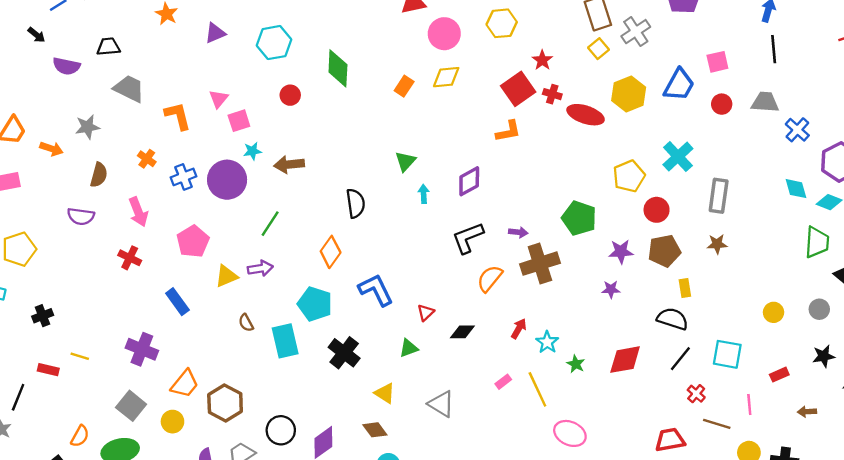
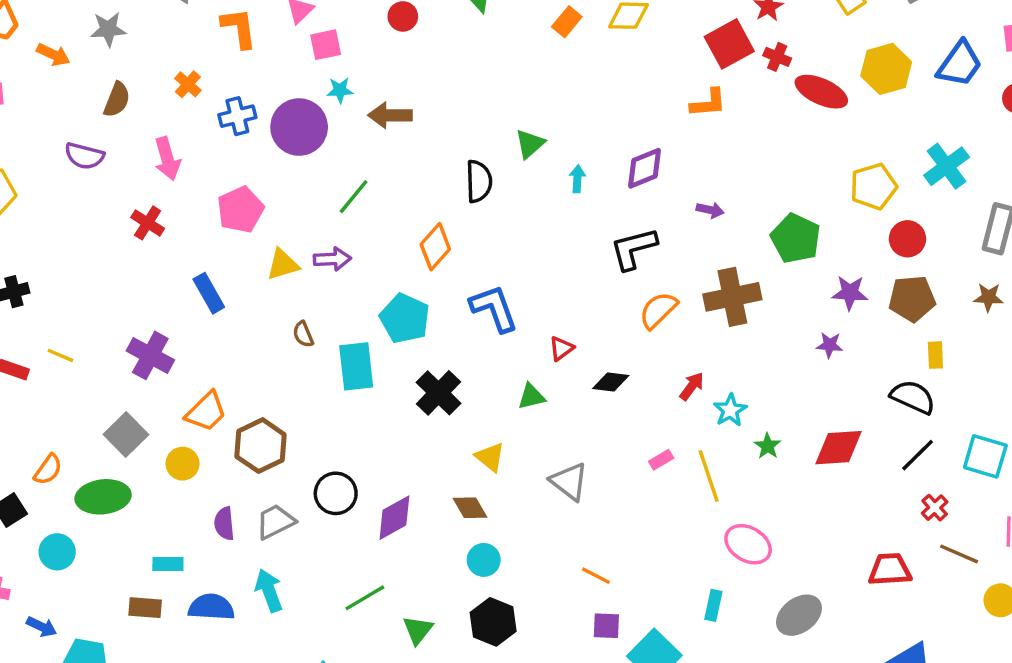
green triangle: (405, 161) -> (530, 144), moved
purple arrow: (518, 232) -> (710, 210), moved

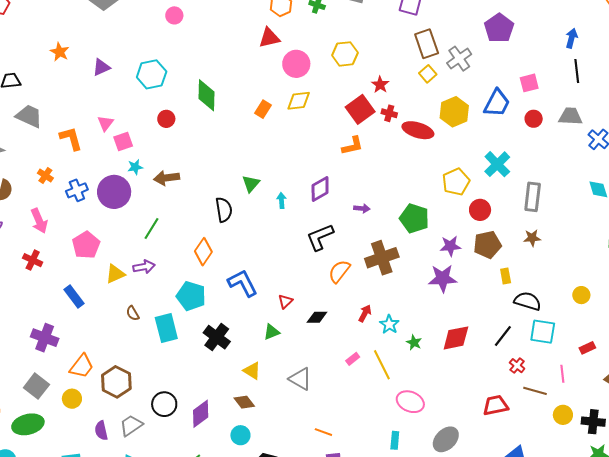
purple star: (830, 345) -> (443, 278), size x1.8
black semicircle: (913, 397) -> (528, 301), moved
cyan circle: (484, 560) -> (240, 435), moved

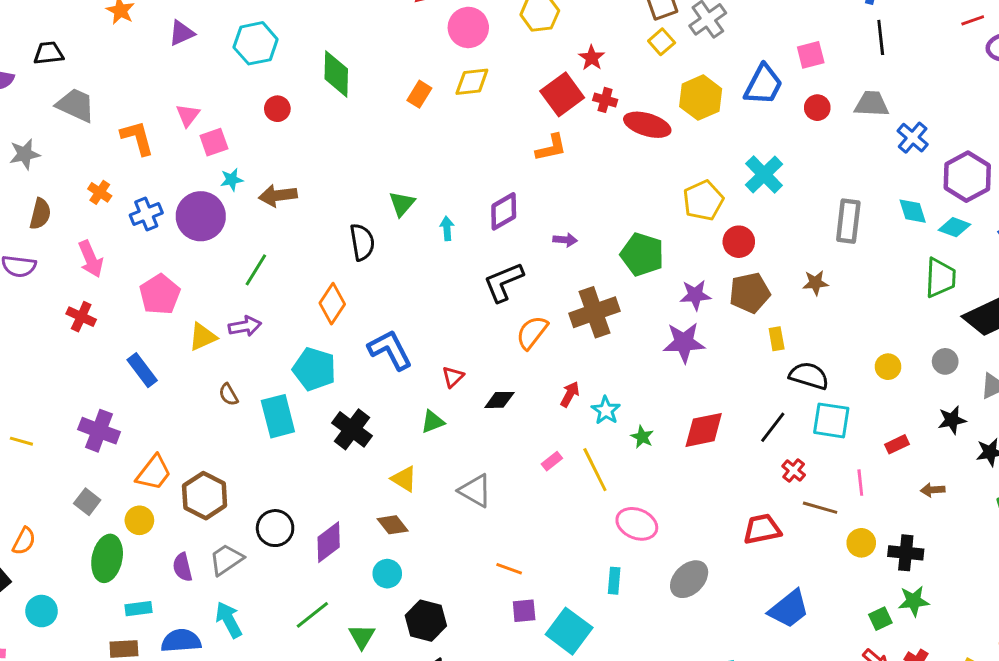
gray rectangle: (533, 197) -> (848, 221), moved
gray square: (36, 386) -> (87, 502), size x0.7
green ellipse: (28, 424) -> (107, 558), moved, turned -64

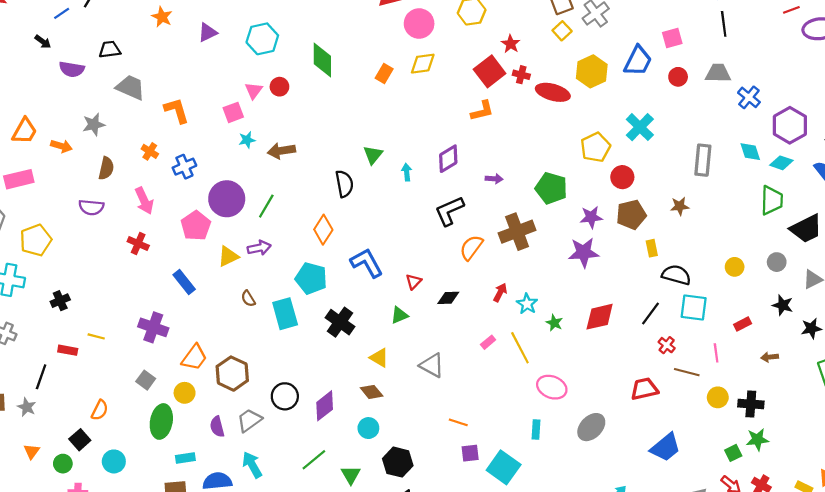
pink triangle: (188, 115) -> (254, 90), moved
purple circle: (201, 216) -> (227, 199), moved
black star: (952, 420) -> (783, 305), turned 30

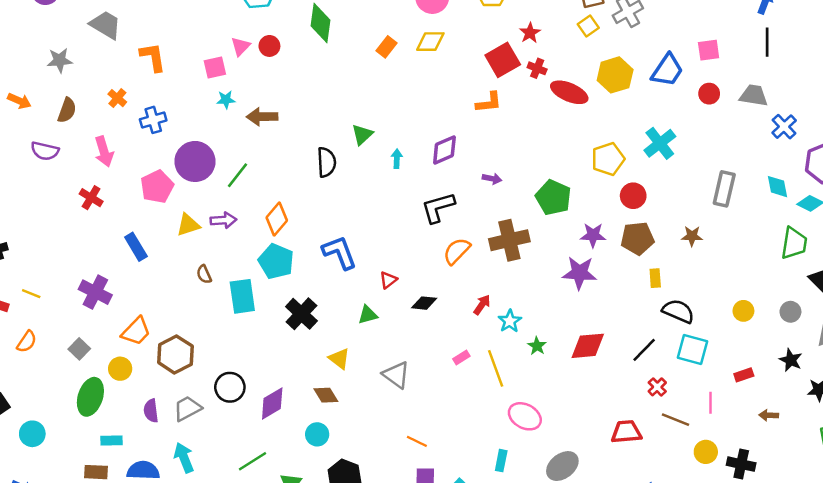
orange arrow: (61, 146) -> (19, 101), moved
orange diamond: (323, 230) -> (277, 219), moved
orange semicircle: (100, 410) -> (27, 342), moved

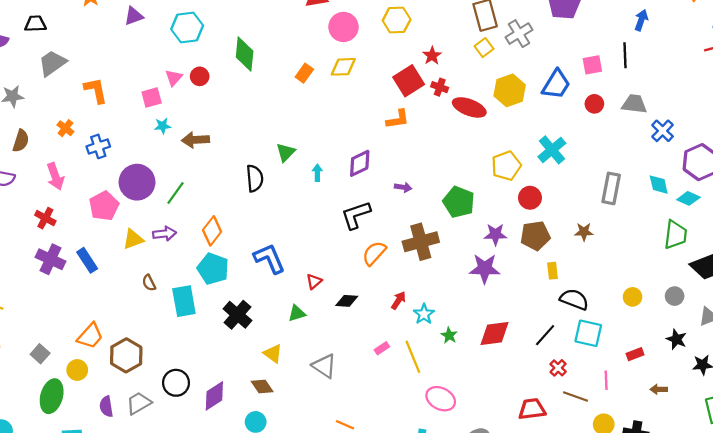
gray trapezoid: (106, 25) -> (52, 63), turned -64
black line: (767, 42) -> (625, 55), moved
purple cross: (95, 292) -> (51, 259), moved

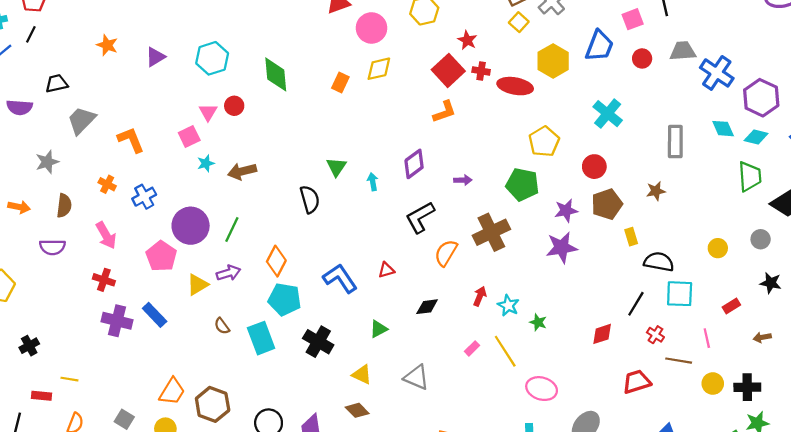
blue cross: (663, 131) -> (717, 73), size x1.4
yellow pentagon: (506, 166) -> (544, 142), moved
red triangle: (314, 282) -> (386, 270), moved, turned 35
red diamond: (494, 334) -> (602, 334), moved, size x0.7

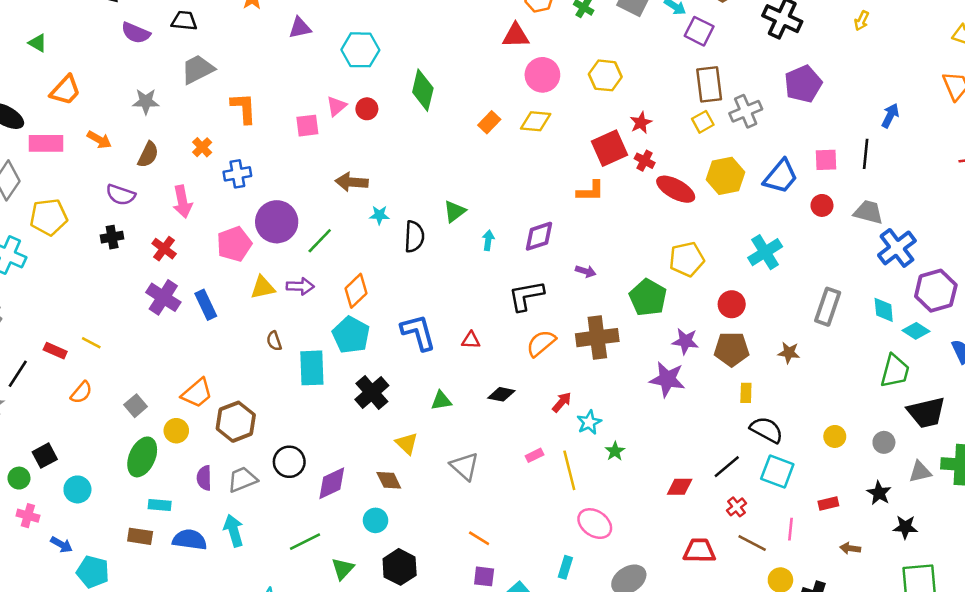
cyan star: (206, 163) -> (379, 215), moved
black cross: (29, 346) -> (112, 237), moved

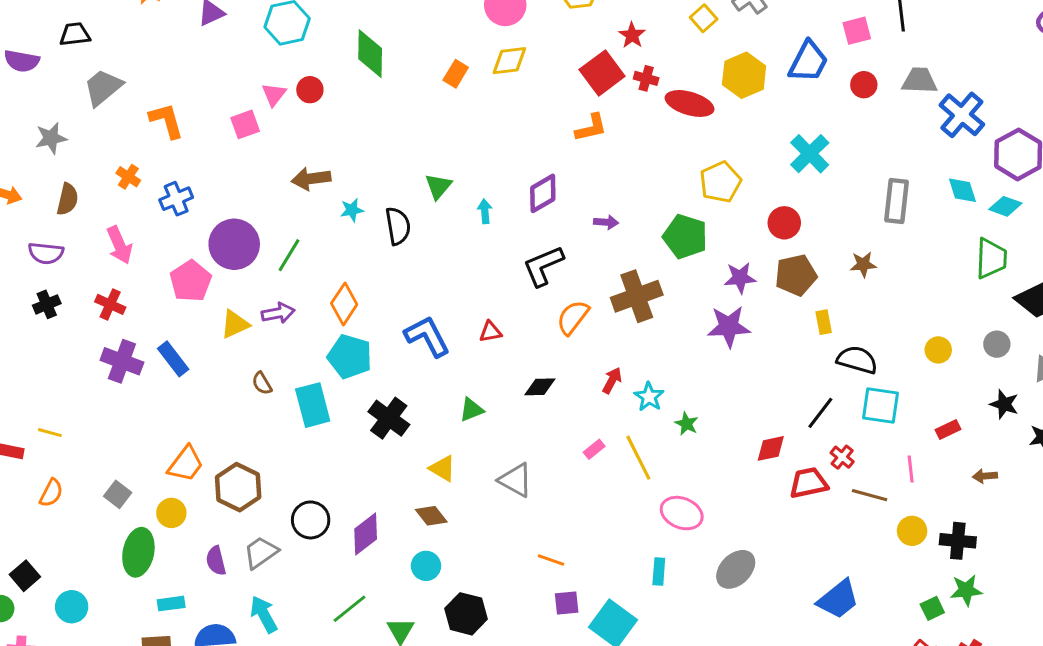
red trapezoid: (699, 551) -> (809, 483), moved

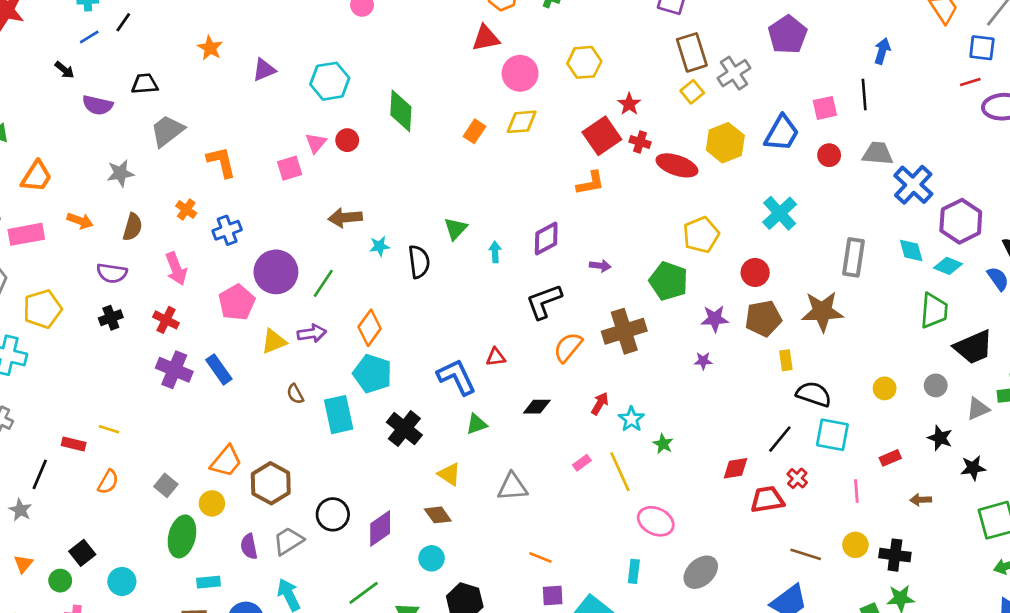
brown star: (863, 264) -> (822, 311), size x1.8
purple star: (729, 327) -> (703, 361), size x0.5
blue L-shape: (427, 336) -> (457, 377), moved
gray triangle: (516, 480) -> (512, 487), turned -36
brown line: (870, 495) -> (806, 554), moved

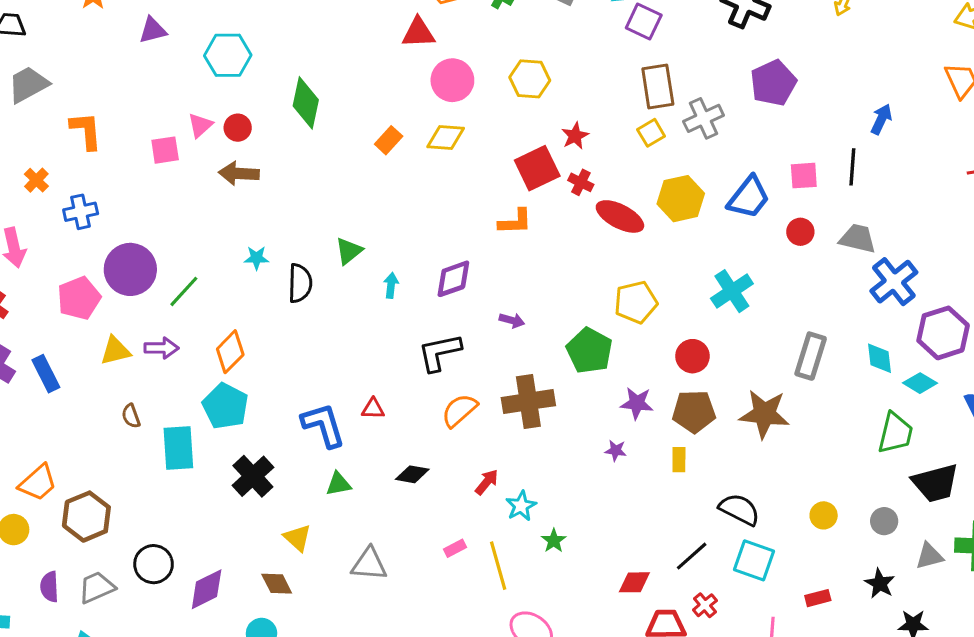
brown arrow: (345, 218) -> (239, 173), moved
yellow rectangle: (786, 360) -> (679, 460), moved

